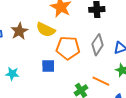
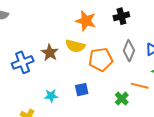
blue square: (48, 66) -> (82, 90), moved

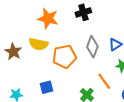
orange line: (140, 86) -> (104, 81), turned 42

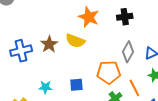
orange pentagon: (64, 57) -> (109, 72), moved

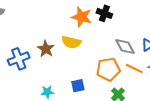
black cross: (125, 17) -> (104, 13), moved, turned 35
gray diamond: (128, 52) -> (125, 46), turned -50
orange line: (134, 88) -> (134, 69), moved, turned -30

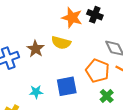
orange pentagon: (108, 69) -> (98, 71), turned 30
blue square: (78, 86) -> (67, 86), size x1.5

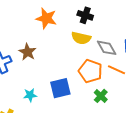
orange star: (72, 18) -> (46, 18), moved
yellow semicircle: (61, 43) -> (81, 38), moved

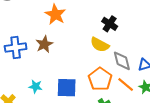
orange star: (46, 18) -> (55, 14), moved

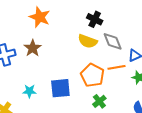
gray diamond: (122, 61) -> (113, 41), moved
orange line: (126, 85) -> (117, 67), moved, turned -42

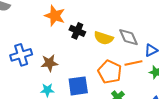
black cross: (95, 19) -> (77, 31), moved
brown star: (33, 48) -> (49, 63), moved, turned 30

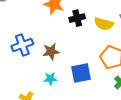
black cross: (77, 31) -> (77, 18), turned -35

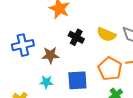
black cross: (77, 18) -> (76, 37), moved, turned 35

